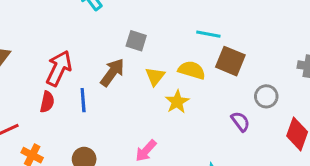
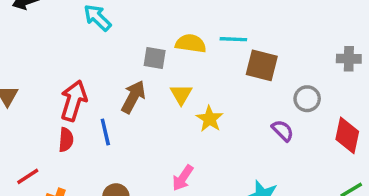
yellow semicircle: (192, 70) -> (191, 43), moved

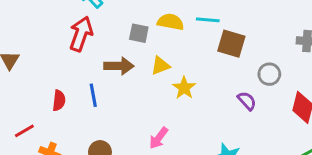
yellow triangle: (181, 94) -> (160, 66), turned 36
brown arrow: (133, 97) -> (119, 66), turned 60
red arrow: (74, 101) -> (81, 34), moved

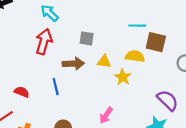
yellow semicircle: (171, 22) -> (135, 56), moved
yellow triangle: (160, 66) -> (104, 62), turned 32
red semicircle: (59, 101) -> (22, 92), moved, turned -72
purple semicircle: (247, 101) -> (168, 100), moved, size x1.5

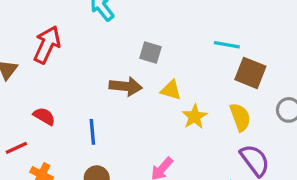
red arrow: (44, 42) -> (47, 45), moved
yellow semicircle: (135, 56) -> (240, 117), moved, turned 54
blue line: (56, 87) -> (92, 132), moved

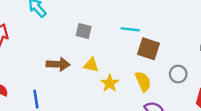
gray square: (150, 53) -> (84, 31), moved

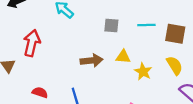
cyan line: (130, 29) -> (146, 25), moved

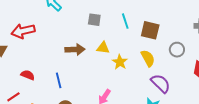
cyan line: (146, 25) -> (125, 21), turned 70
red arrow: (32, 43) -> (23, 31), turned -120

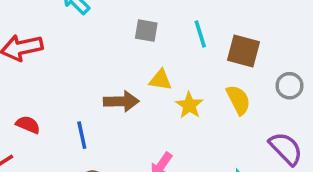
brown arrow: (75, 50) -> (121, 101), moved
purple semicircle: (161, 83) -> (286, 149), moved

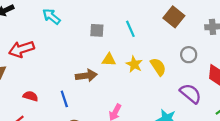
brown square: (243, 51) -> (174, 17), moved, turned 30
yellow star: (189, 105) -> (134, 64), moved

